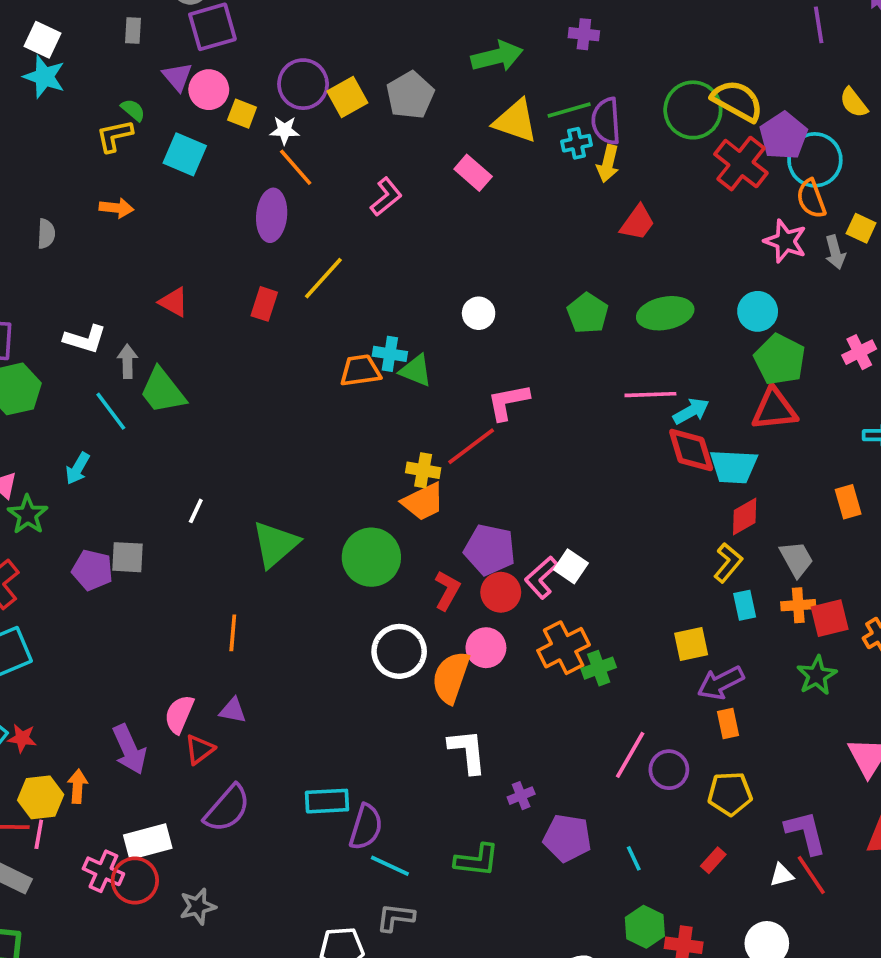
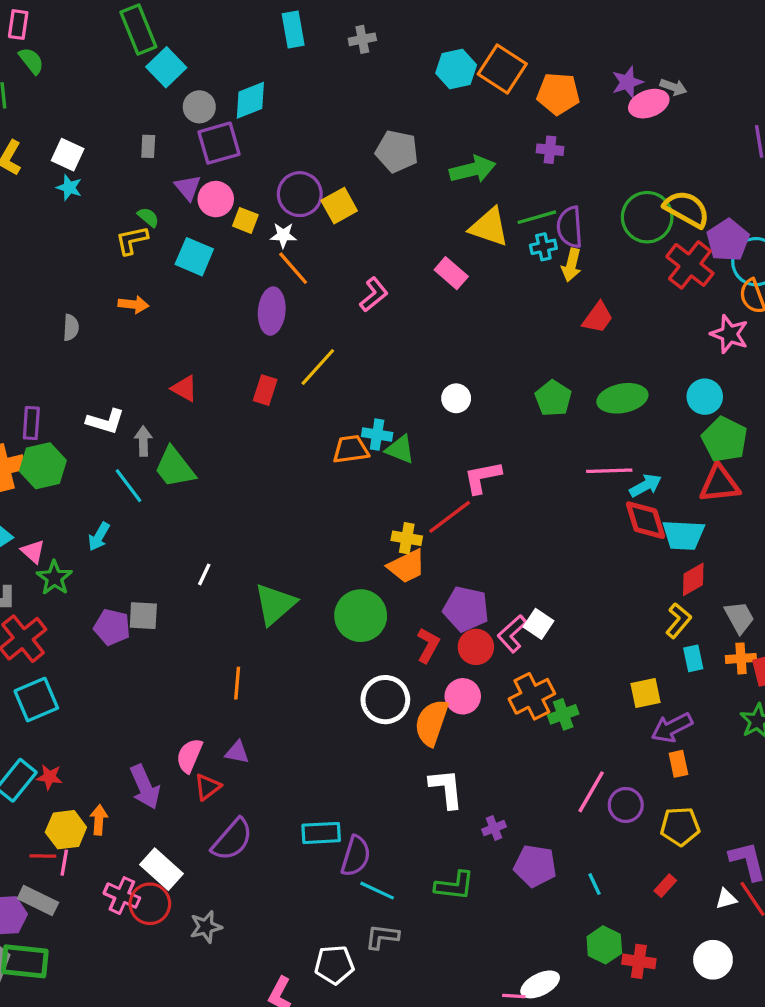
cyan star: (44, 77) -> (69, 188), size x0.7
gray pentagon: (410, 95) -> (397, 151), moved, turned -30
white rectangle: (148, 842) -> (161, 869), turned 57

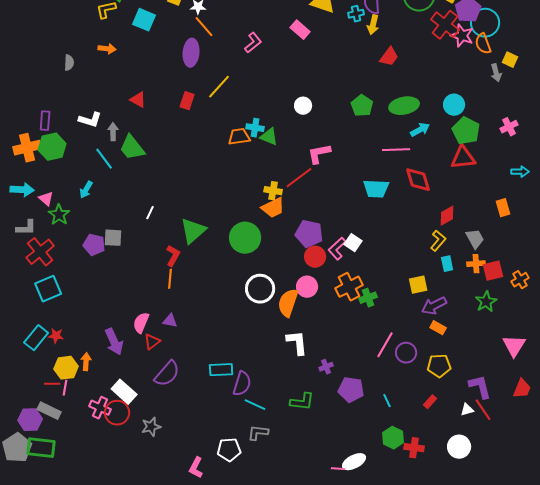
pink star: (729, 334) -> (462, 36), moved
cyan arrow: (645, 486) -> (420, 130), moved
cyan trapezoid: (683, 535) -> (376, 189), moved
red L-shape: (428, 645) -> (173, 256), moved
orange rectangle: (678, 764) -> (438, 328), turned -49

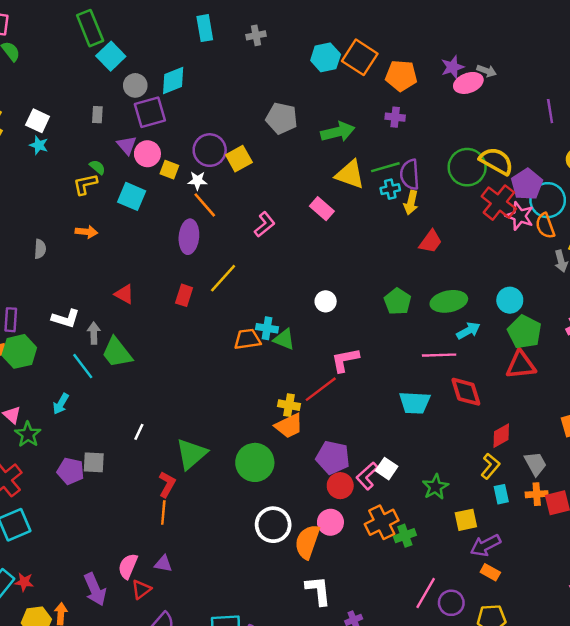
green star: (486, 302) -> (435, 487), moved

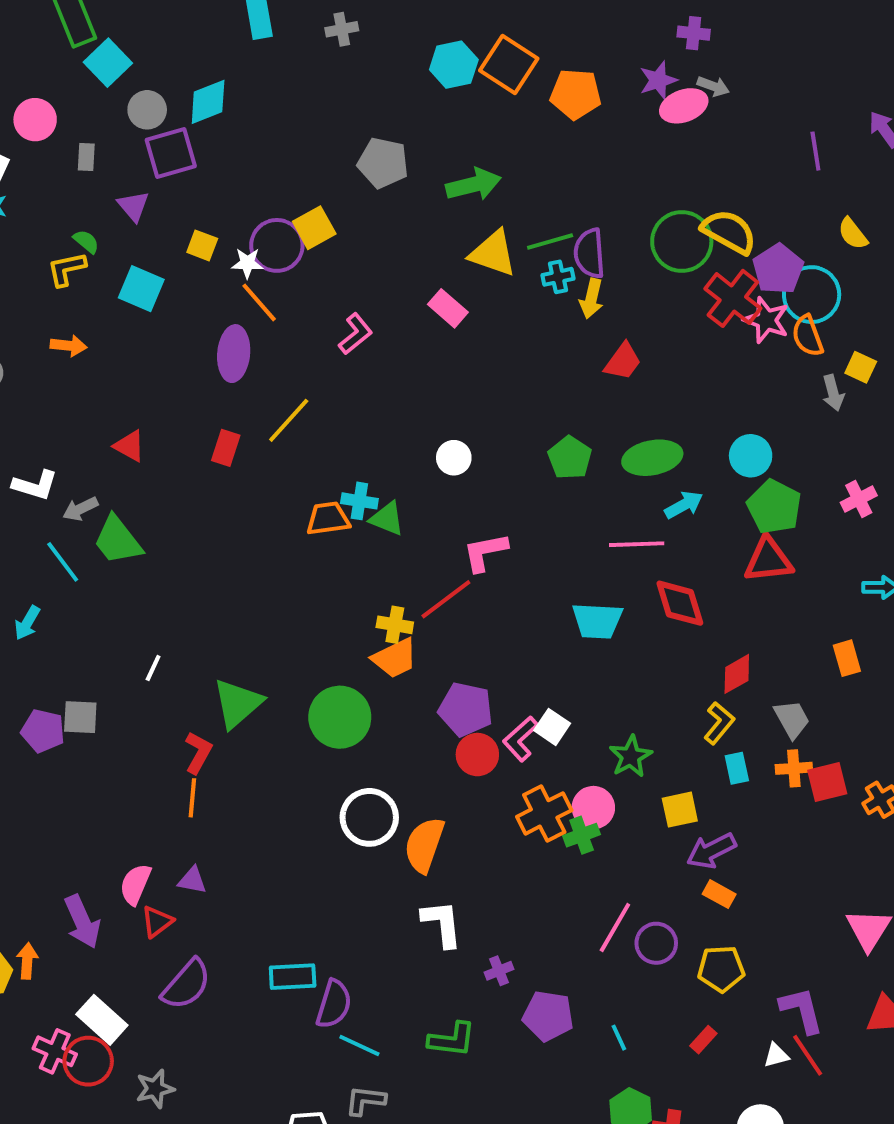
purple cross: (395, 117) -> (694, 33), moved
purple circle: (210, 150) -> (277, 245), moved
pink circle: (147, 154) -> (35, 120), moved
gray arrow: (94, 333) -> (80, 509), turned -115
pink circle: (330, 522) -> (593, 808), moved

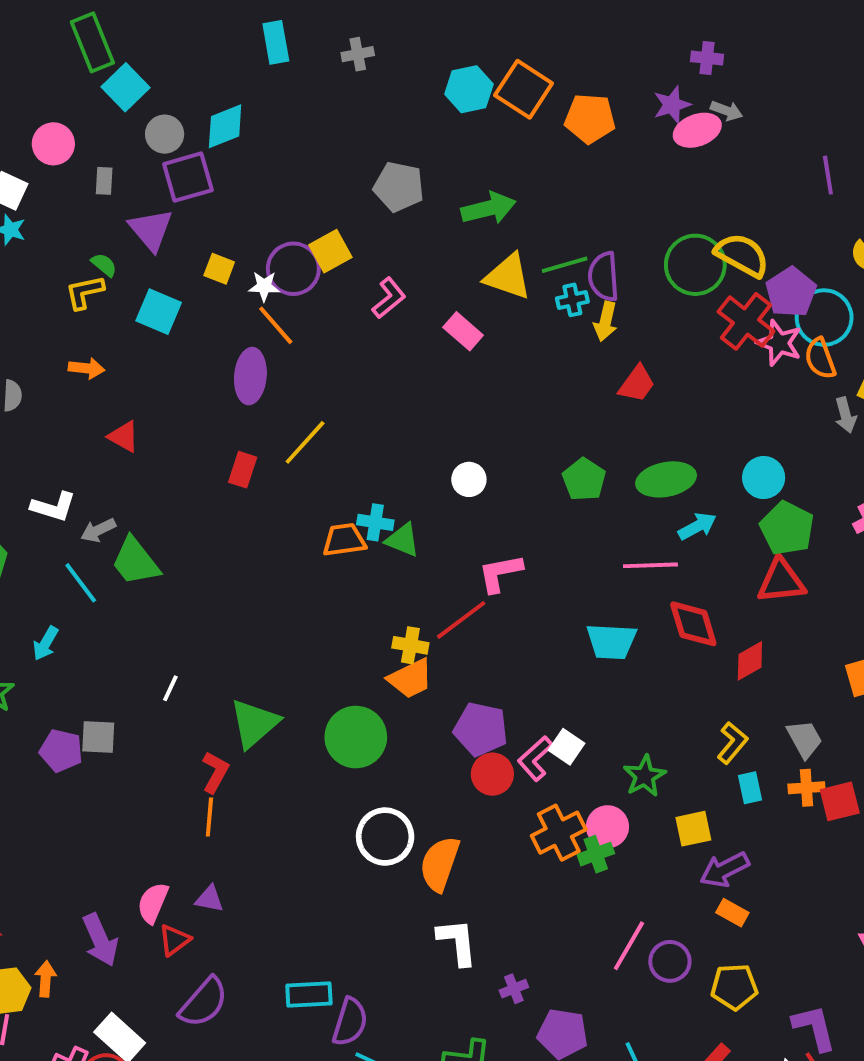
purple triangle: (133, 206) -> (151, 230), size x1.4
pink L-shape: (356, 334) -> (389, 298), moved
red triangle: (129, 446) -> (124, 437), moved
red diamond: (737, 674) -> (750, 661), moved

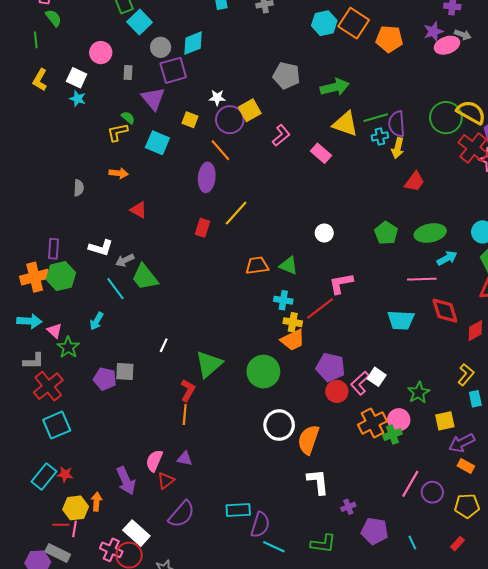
white star: (264, 286) -> (217, 98), moved
cyan cross: (375, 522) -> (283, 300), moved

